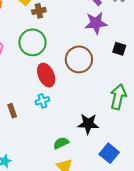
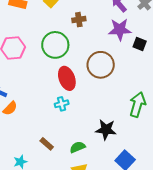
brown cross: (39, 11) -> (79, 20), moved
black square: (119, 49) -> (140, 44), moved
brown rectangle: (12, 111) -> (47, 144), moved, turned -32

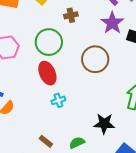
purple star: (120, 29) -> (112, 23), turned -30
red ellipse: (67, 78) -> (47, 73), moved

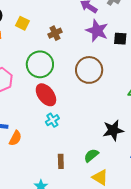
cyan cross: (58, 100) -> (52, 120), moved
brown rectangle: (46, 141) -> (61, 161), turned 64

